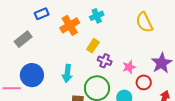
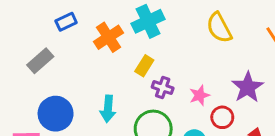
cyan cross: (97, 16) -> (148, 21), size x1.5

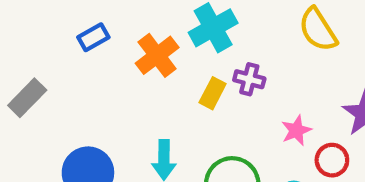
gray rectangle: (40, 61) -> (27, 98), moved
purple cross: (163, 88) -> (249, 79), moved

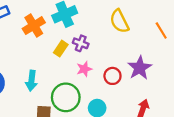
pink star: (296, 130) -> (84, 69), moved
red circle: (332, 160) -> (112, 76), moved

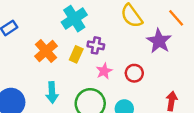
orange cross: (34, 26) -> (46, 51), moved
purple star: (140, 68) -> (159, 41), moved

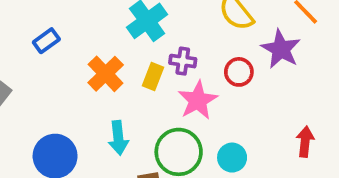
pink star: (104, 71) -> (198, 100), size x1.5
red circle: (134, 73) -> (239, 72), moved

